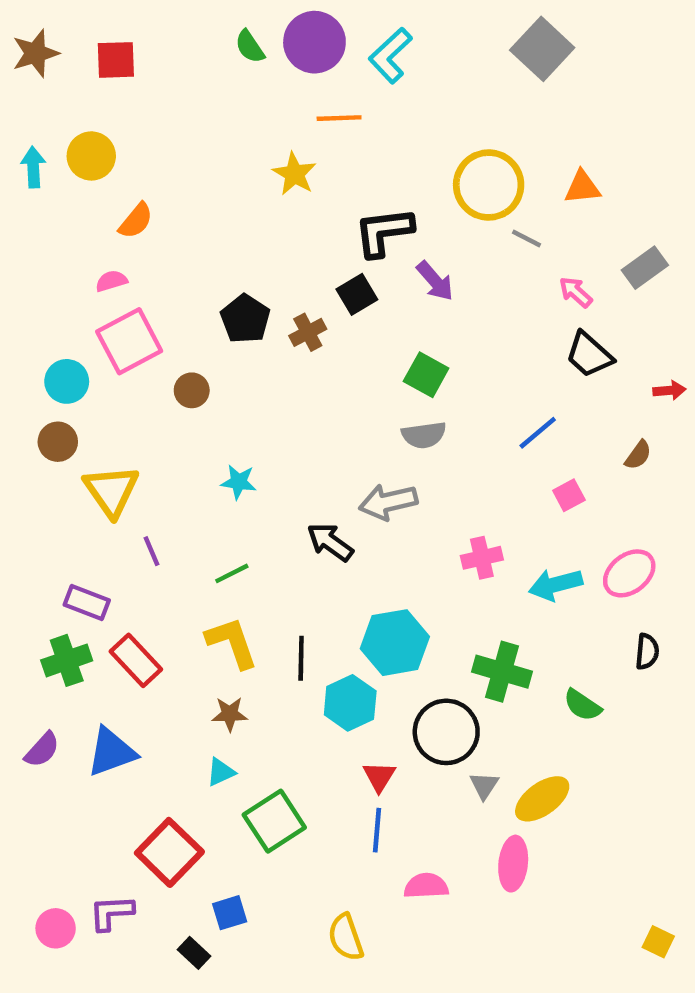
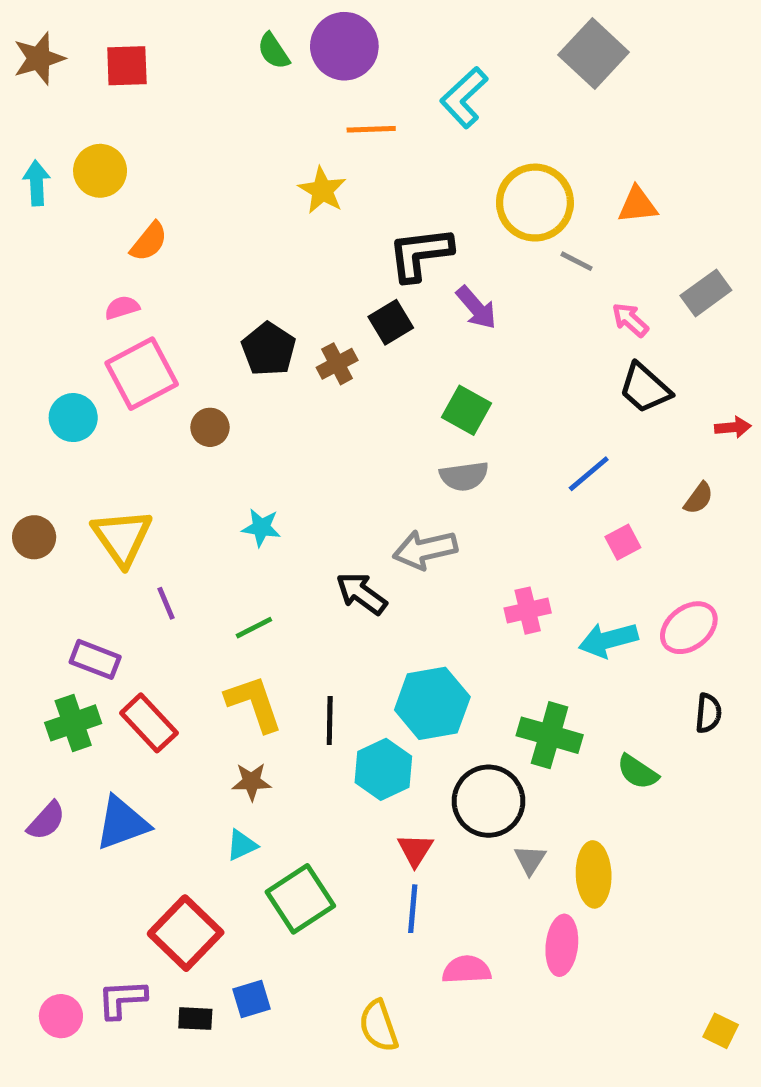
cyan L-shape: (390, 56) -> (464, 97), moved
brown circle: (58, 442) -> (34, 537), moved
yellow ellipse: (542, 799) -> (594, 874), turned -56
black rectangle: (194, 953) -> (195, 1019), moved, turned -40

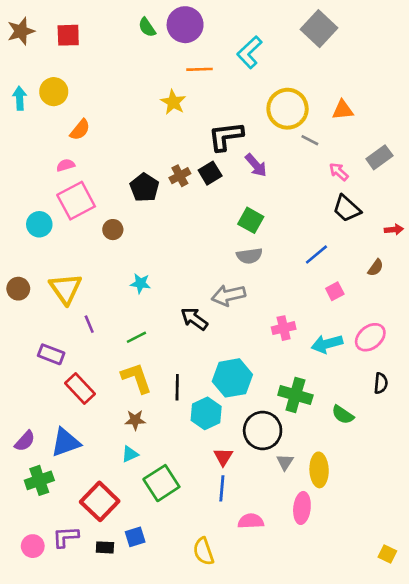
brown cross: (337, 364) -> (180, 176), moved
green cross: (73, 723) -> (39, 480), moved

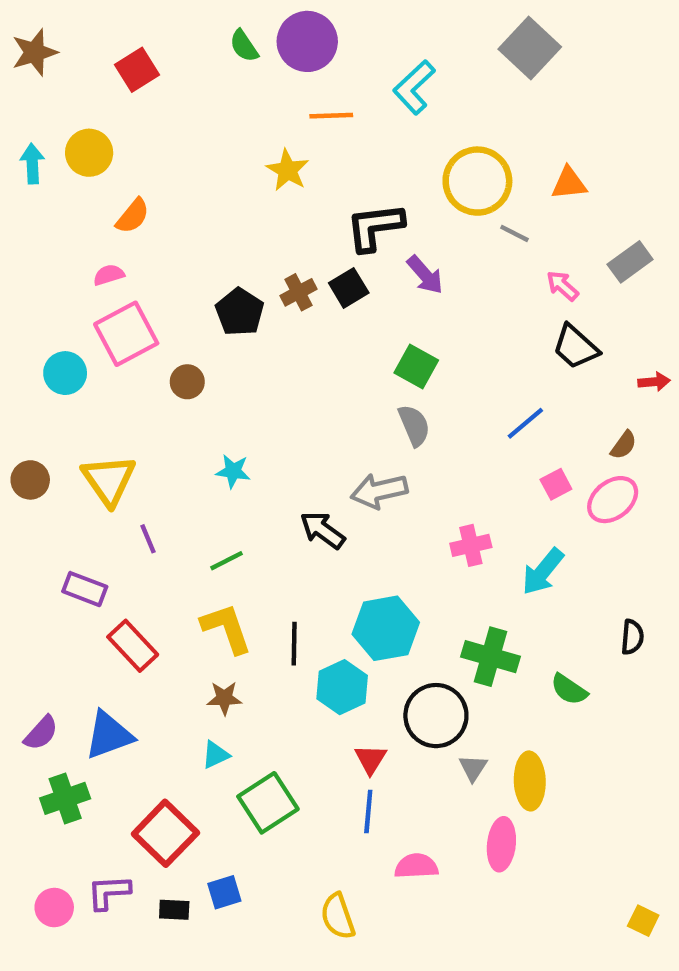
red square: (68, 35) -> (137, 70), moved, turned -30
gray semicircle: (249, 256) -> (414, 425), turned -105
pink ellipse: (370, 337) -> (613, 500), moved
cyan arrow: (327, 344) -> (543, 572), turned -36

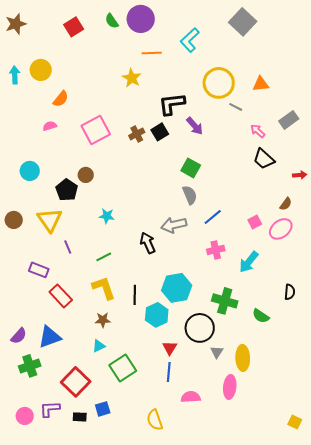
red square: (137, 70) -> (74, 27), moved
black pentagon: (240, 312) -> (67, 190), moved
pink square: (126, 334) -> (96, 130), moved
blue line: (525, 423) -> (213, 217), moved
black arrow: (323, 530) -> (148, 243), turned 30

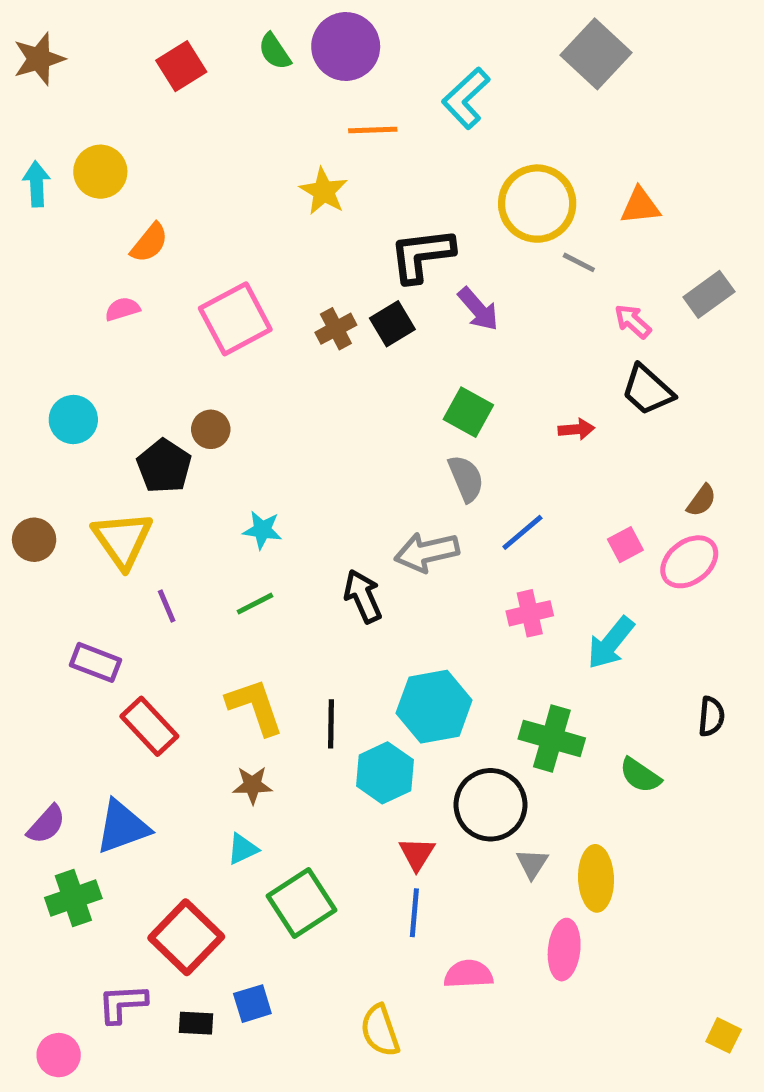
red arrow: (300, 175) -> (576, 429), moved
green line: (104, 257) -> (255, 604), moved
pink circle: (25, 416) -> (59, 1055), moved

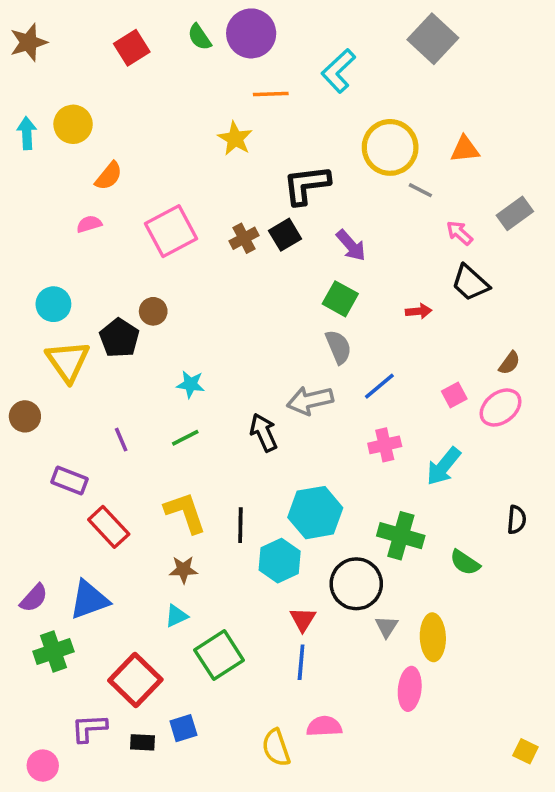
purple arrow: (478, 309) -> (351, 245), moved
brown circle: (34, 540) -> (25, 416), moved
yellow triangle: (122, 540) -> (68, 361), moved
pink semicircle: (468, 974) -> (324, 726), moved

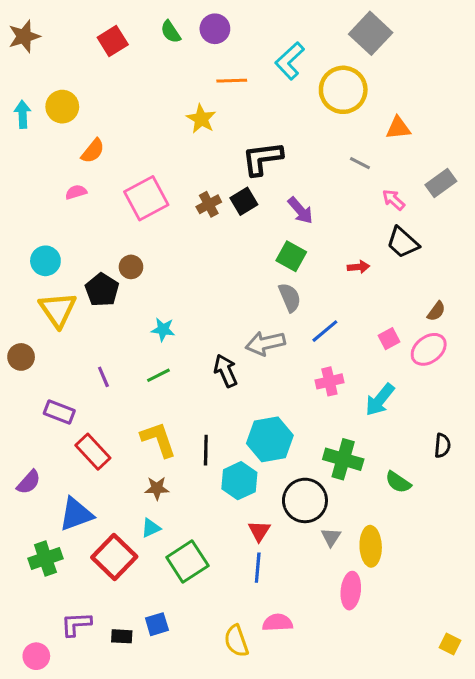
purple circle: (251, 33) -> (215, 29), size x0.7
yellow circle: (390, 147) -> (343, 90), moved
purple semicircle: (34, 598) -> (29, 482), moved
red square: (135, 680) -> (114, 557), moved

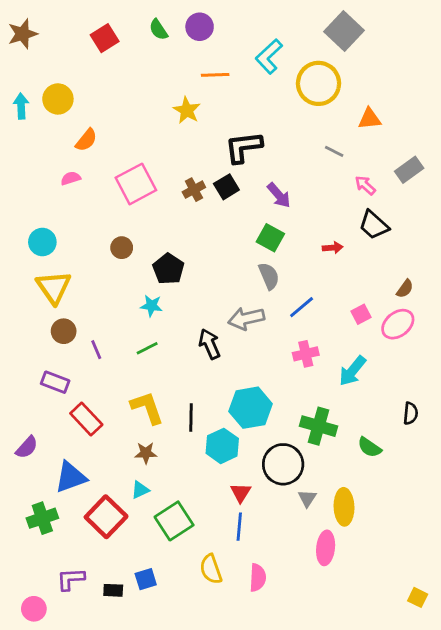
black pentagon: (102, 290) -> (168, 269), moved
brown circle: (21, 357) -> (64, 331), moved
pink semicircle: (278, 623) -> (258, 578), turned 96
yellow semicircle: (236, 641) -> (211, 569), moved

